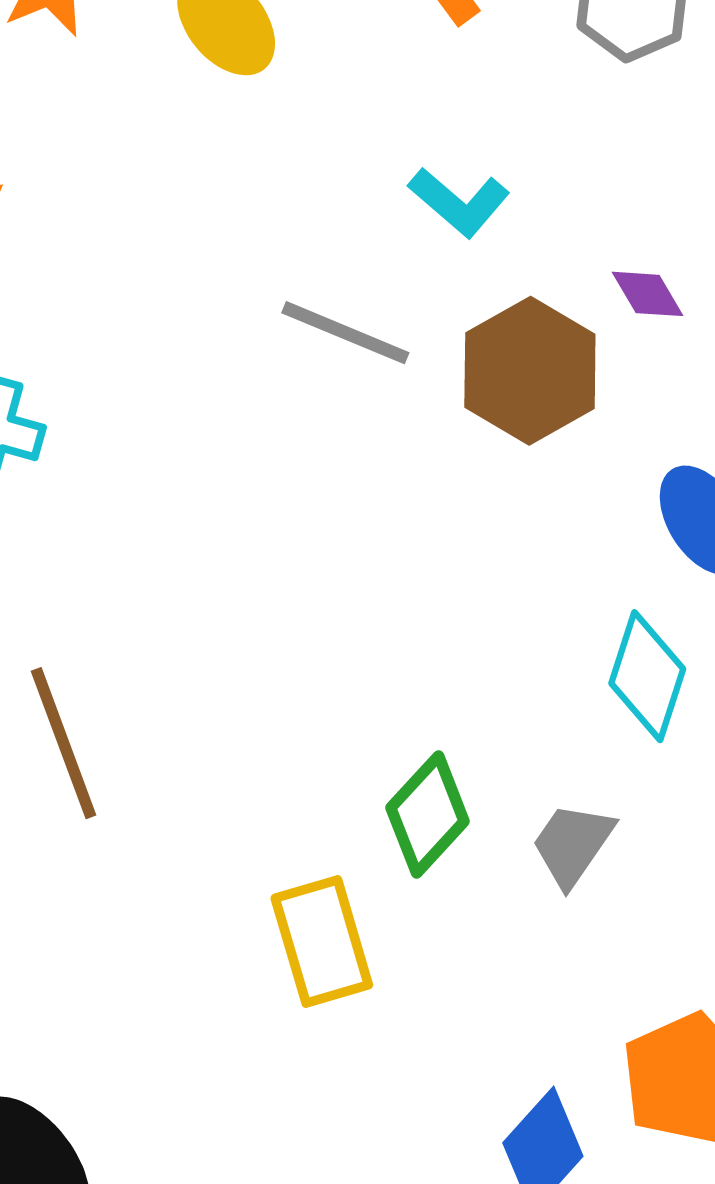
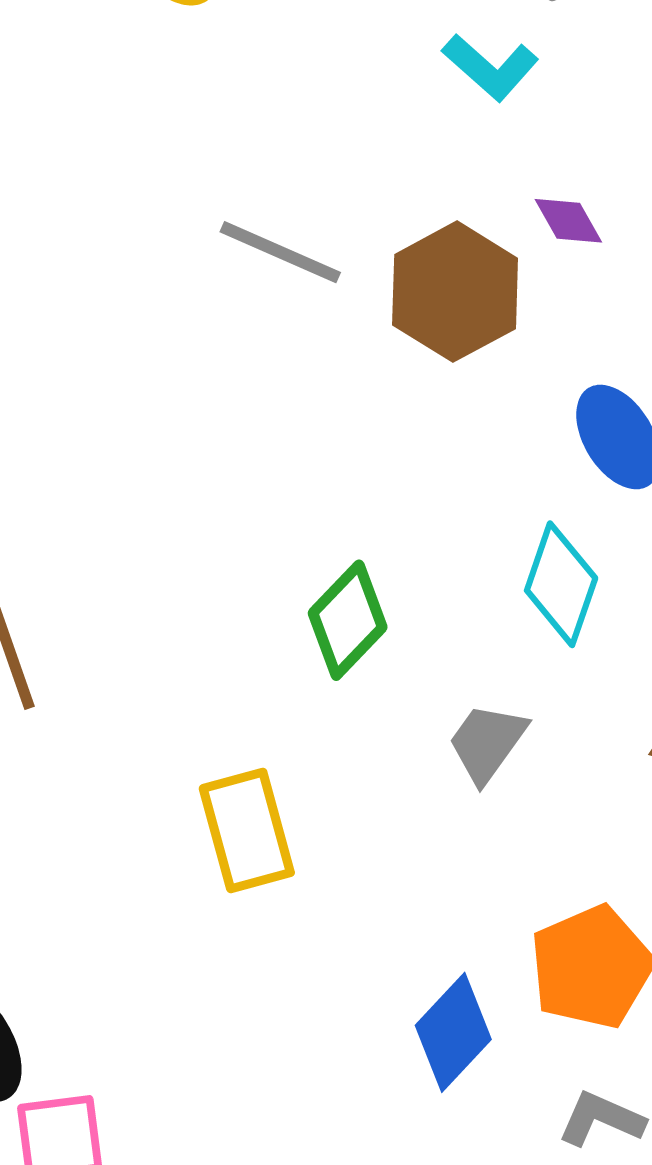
cyan L-shape: (459, 202) -> (490, 67), moved
green diamond: (428, 814) -> (348, 620), moved

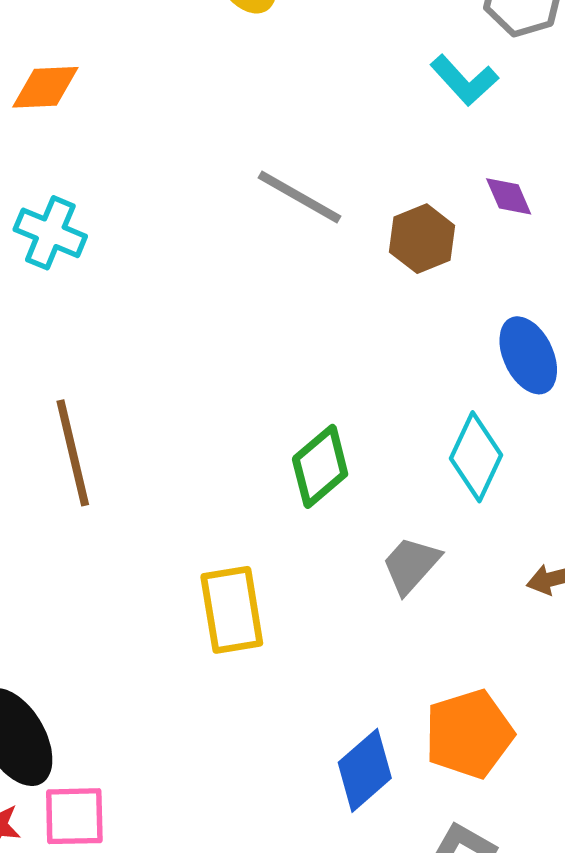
brown hexagon: (455, 292) -> (422, 239), size x0.7

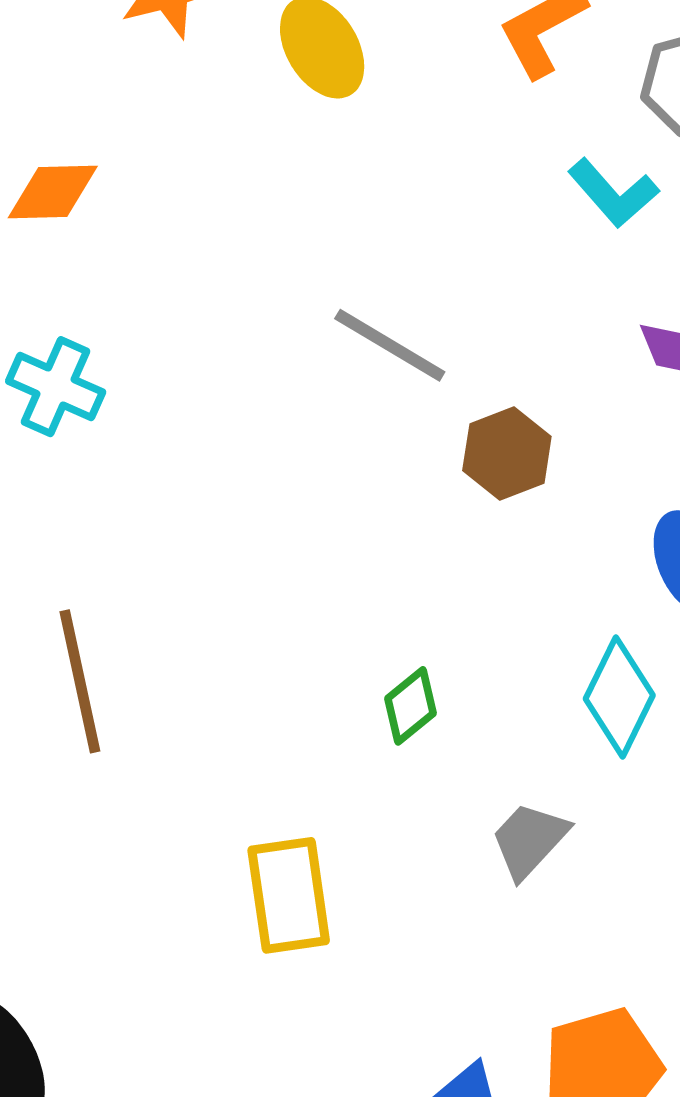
brown hexagon: (422, 239) -> (507, 454), moved
green diamond: (320, 466) -> (410, 706), size x0.7

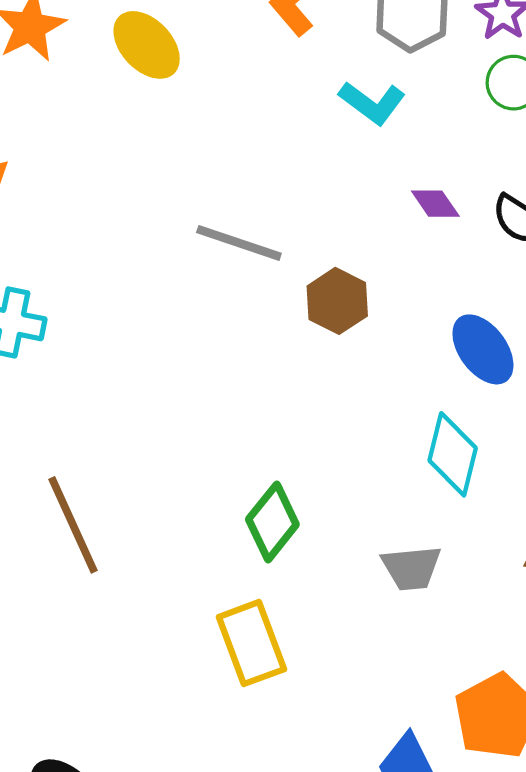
green diamond: (410, 706) -> (272, 522), moved, size x1.4
gray trapezoid: (529, 840) -> (411, 568), turned -126

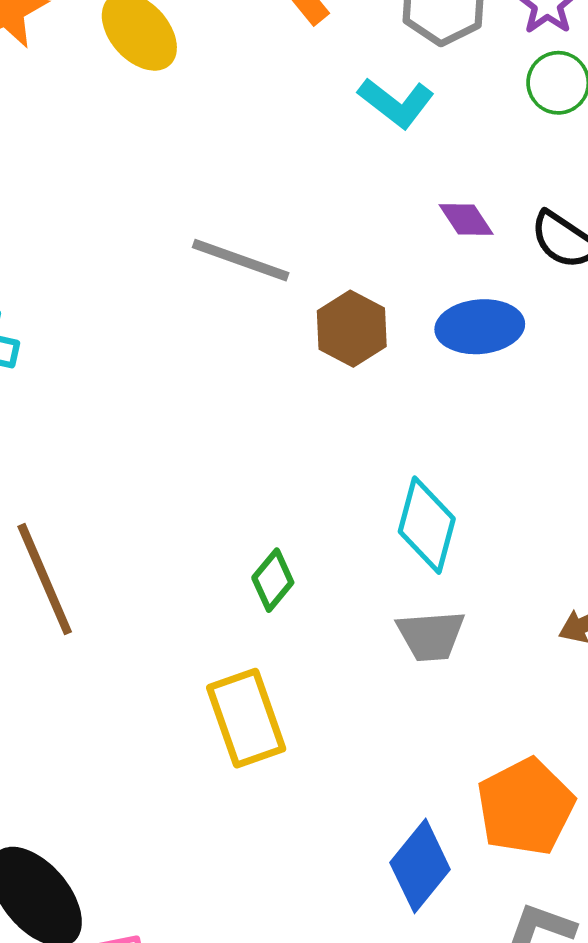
blue ellipse: (483, 349) -> (480, 327), moved, turned -60
cyan diamond: (453, 454) -> (427, 525), moved
green diamond: (272, 522) -> (273, 580), size x0.7

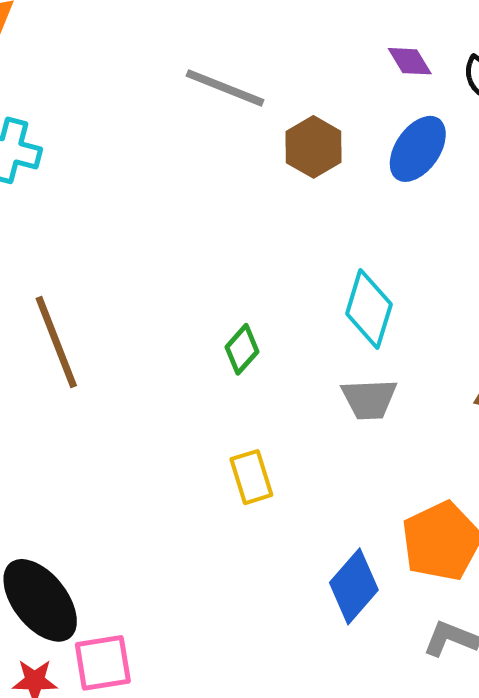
blue ellipse: (480, 327) -> (418, 149), turned -52
yellow rectangle: (246, 718) -> (251, 477), moved, size x0.7

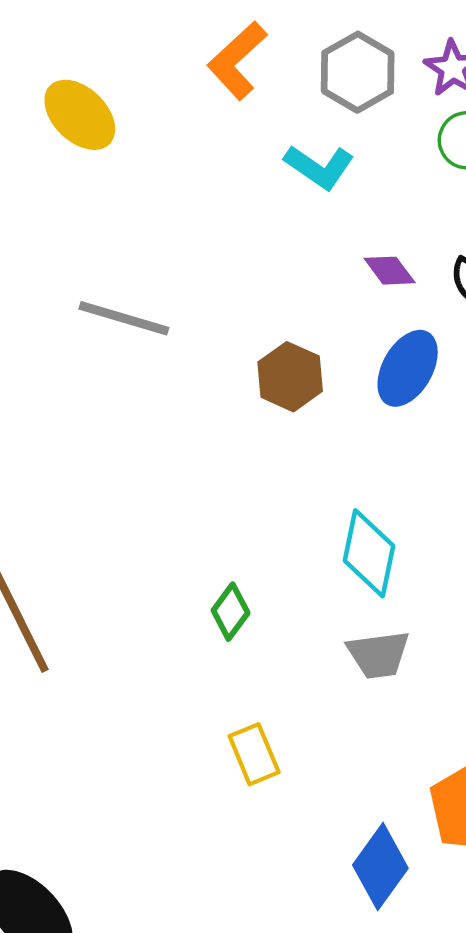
gray line: (225, 88) -> (124, 318), moved

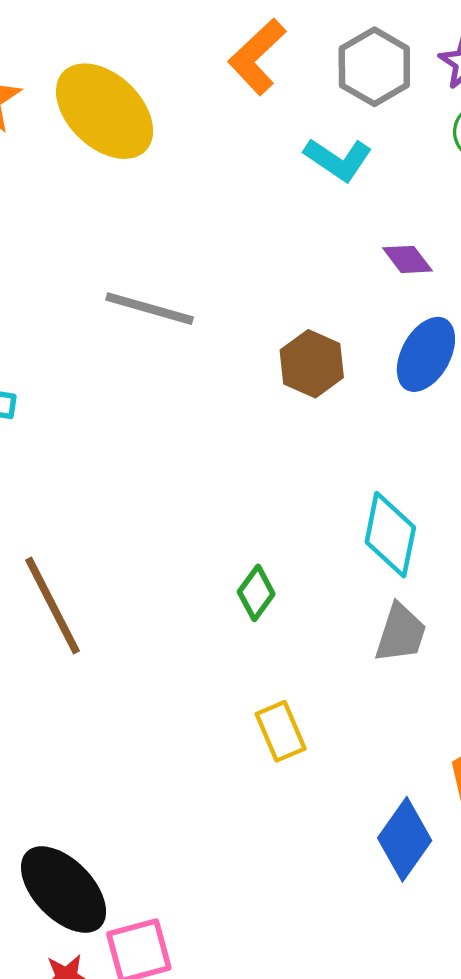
yellow ellipse: (80, 115) -> (105, 111), size x1.4
gray trapezoid: (378, 655) -> (401, 633), turned -64

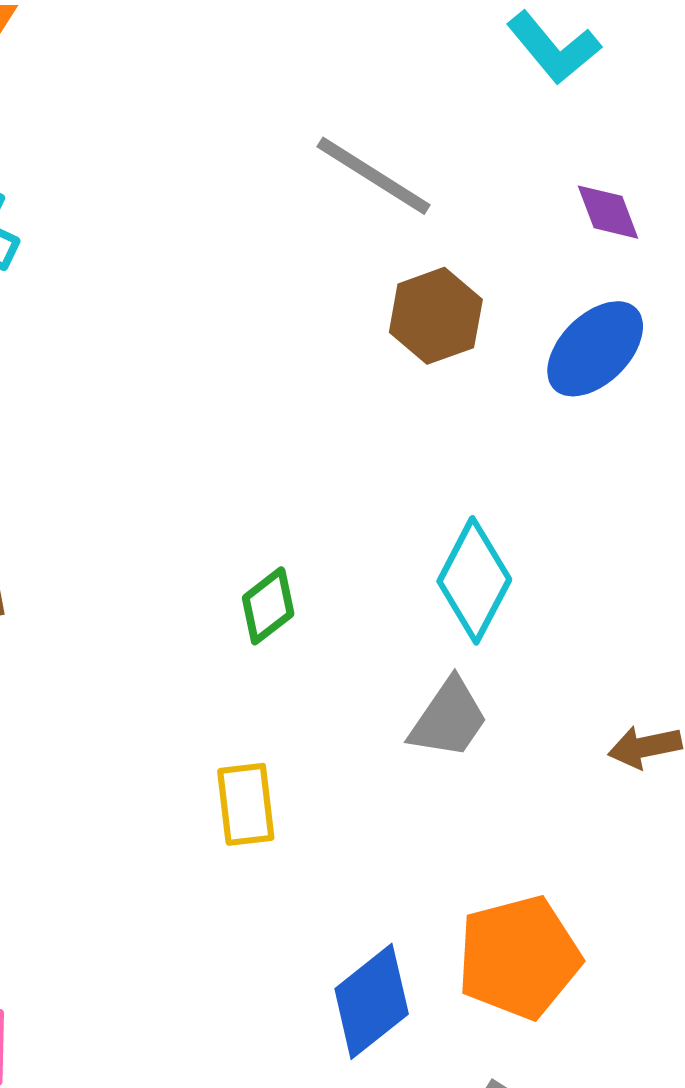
gray line: (150, 309) -> (374, 176), moved

